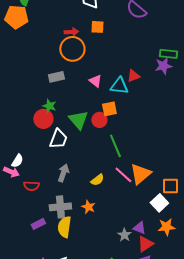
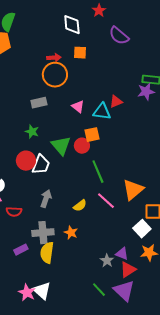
red circle: (43, 119) -> (26, 161), moved
orange triangle: (140, 174) -> (133, 190), moved

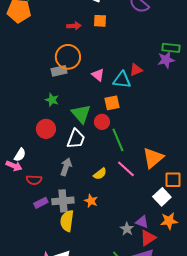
orange circle: (55, 75) -> (68, 57), moved
red circle: (82, 146) -> (102, 122), moved
white trapezoid: (41, 165) -> (76, 139), moved
purple rectangle: (21, 250) -> (41, 203), moved

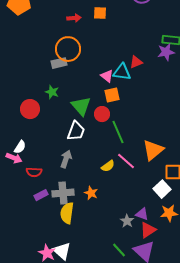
pink triangle: (98, 75) -> (107, 76), moved
red circle: (46, 129) -> (30, 109), moved
yellow semicircle: (100, 174) -> (108, 166), moved

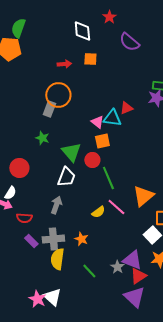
gray rectangle: (59, 63) -> (49, 109), turned -56
red circle: (30, 109) -> (19, 168), moved
purple rectangle: (41, 195) -> (31, 241), turned 72
purple triangle: (142, 214) -> (132, 260), size x1.5
green line: (119, 250) -> (89, 271), moved

